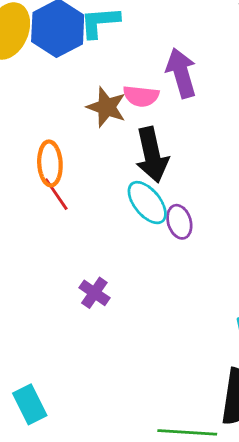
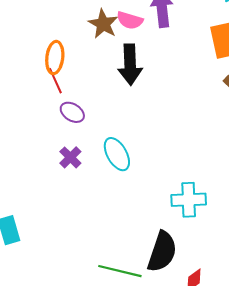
cyan ellipse: (147, 203) -> (117, 154), moved
purple ellipse: (179, 222) -> (72, 112), moved, turned -50

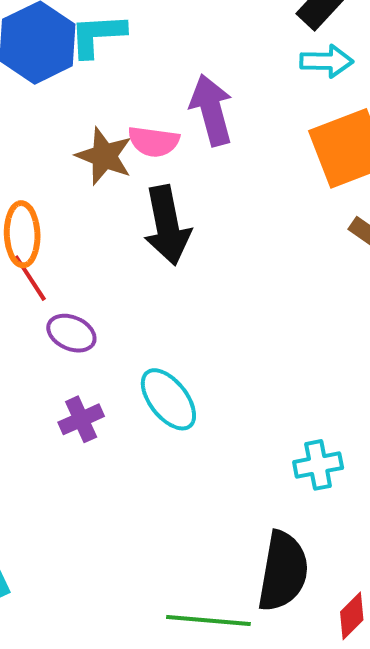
purple cross: (70, 157) -> (81, 419), turned 30
cyan cross: (189, 200) -> (318, 465), size x0.7

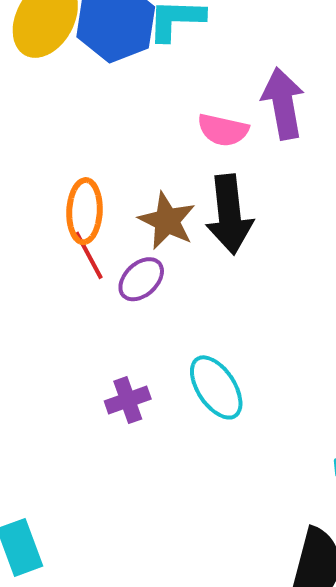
brown star: (104, 156) -> (167, 221), moved
purple ellipse: (71, 333) -> (141, 279), moved, turned -72

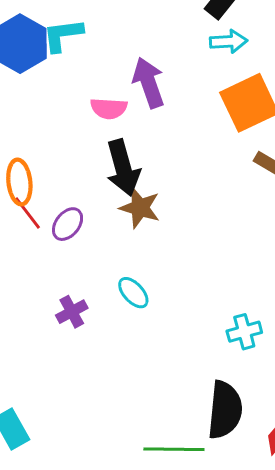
brown star: (167, 221) -> (140, 208), moved
cyan ellipse: (216, 387) -> (133, 293), size x0.7

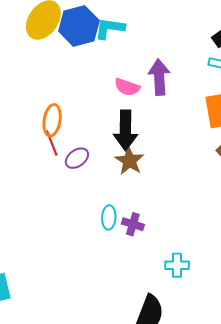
cyan ellipse: (133, 293) -> (109, 217), turned 30
purple cross: (72, 312) -> (133, 224), moved, turned 30

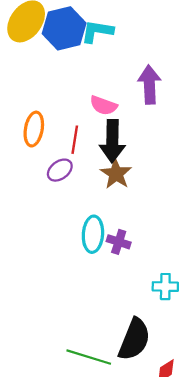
pink semicircle: (127, 87) -> (103, 105), moved
red line: (52, 143) -> (75, 140), moved, turned 30
cyan ellipse: (109, 217) -> (93, 234), size x1.4

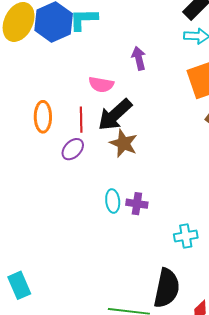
purple arrow: (149, 85) -> (139, 58), size x0.7
black arrow: (112, 141) -> (115, 115), turned 57
cyan ellipse: (93, 234) -> (113, 201), size x0.7

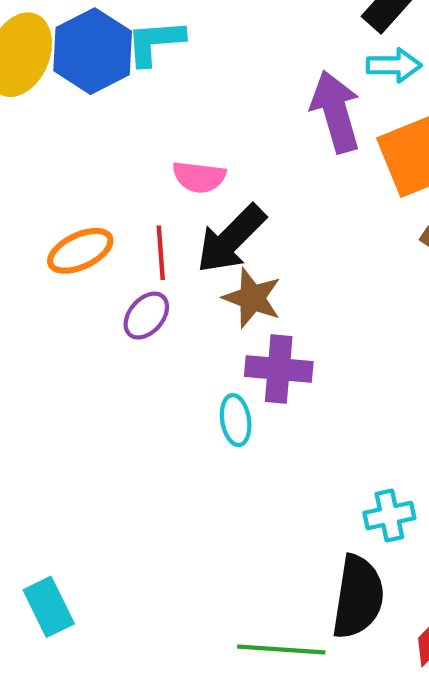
purple arrow: (139, 58) -> (336, 112), moved, size x1.6
orange ellipse: (43, 117) -> (80, 251), turned 68
purple cross: (137, 204) -> (279, 369), moved, size x1.4
cyan cross: (186, 236) -> (389, 515), moved

